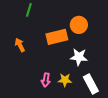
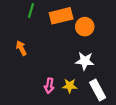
orange rectangle: (57, 37) -> (61, 16), moved

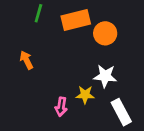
yellow star: (70, 86) -> (85, 95), moved

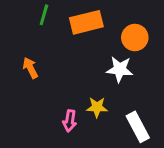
orange circle: (105, 33) -> (135, 38), moved
white star: (105, 76) -> (120, 69), moved

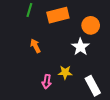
orange arrow: (30, 68) -> (35, 46), moved
white star: (120, 69) -> (80, 47), turned 30

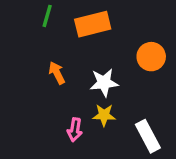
orange circle: (91, 25) -> (151, 57), moved
white star: (80, 47) -> (104, 83), moved, turned 30

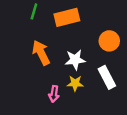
orange arrow: (57, 73) -> (41, 53), size x1.5
white rectangle: (148, 136) -> (107, 77), moved

